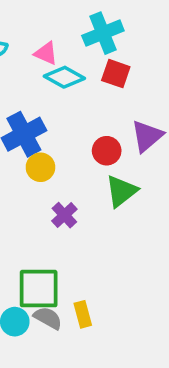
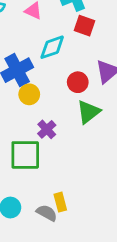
cyan diamond: (64, 77) -> (52, 47), moved, turned -48
green square: (39, 289) -> (25, 155), moved
gray semicircle: (48, 318) -> (47, 213), moved

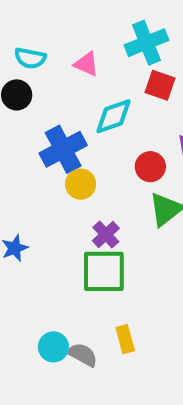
green square: (25, 155) -> (104, 271), moved
gray semicircle: (47, 213) -> (83, 355), moved

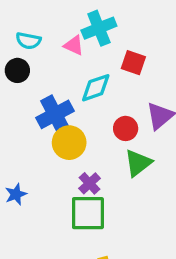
cyan cross: (146, 43) -> (99, 28), moved
yellow circle: (81, 184) -> (69, 143), size x1.4

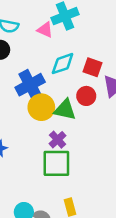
red square: (133, 63) -> (92, 67), moved
green triangle: (138, 163) -> (65, 110), moved, turned 50

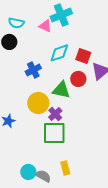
blue cross: (30, 85) -> (33, 70), size x0.7
yellow circle: (41, 107) -> (38, 103), moved

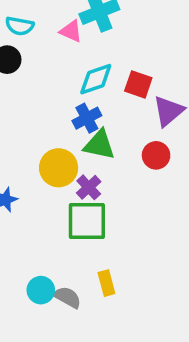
blue cross: (33, 70) -> (87, 118), moved
red circle: (78, 79) -> (156, 155), moved

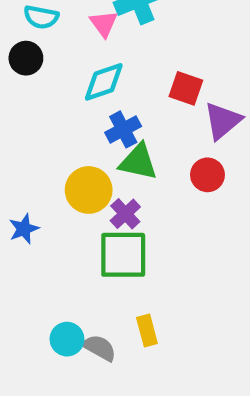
pink triangle: (71, 31) -> (104, 24), turned 30
cyan diamond: (96, 79) -> (104, 82), moved

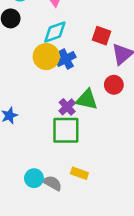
green triangle: (138, 162) -> (87, 100), moved
yellow circle: (89, 190) -> (46, 57), moved
yellow rectangle: (147, 330) -> (79, 173), turned -56

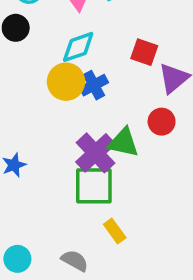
purple cross: (67, 107) -> (96, 153), size x1.6
yellow rectangle: (79, 173) -> (115, 231), moved, turned 35
cyan circle: (34, 178) -> (17, 259), moved

